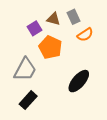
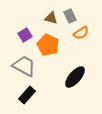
purple square: (35, 28) -> (25, 35), moved
gray trapezoid: (25, 69) -> (24, 66), turned -90

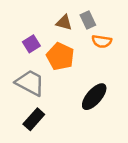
orange semicircle: (81, 33) -> (102, 41), turned 42

